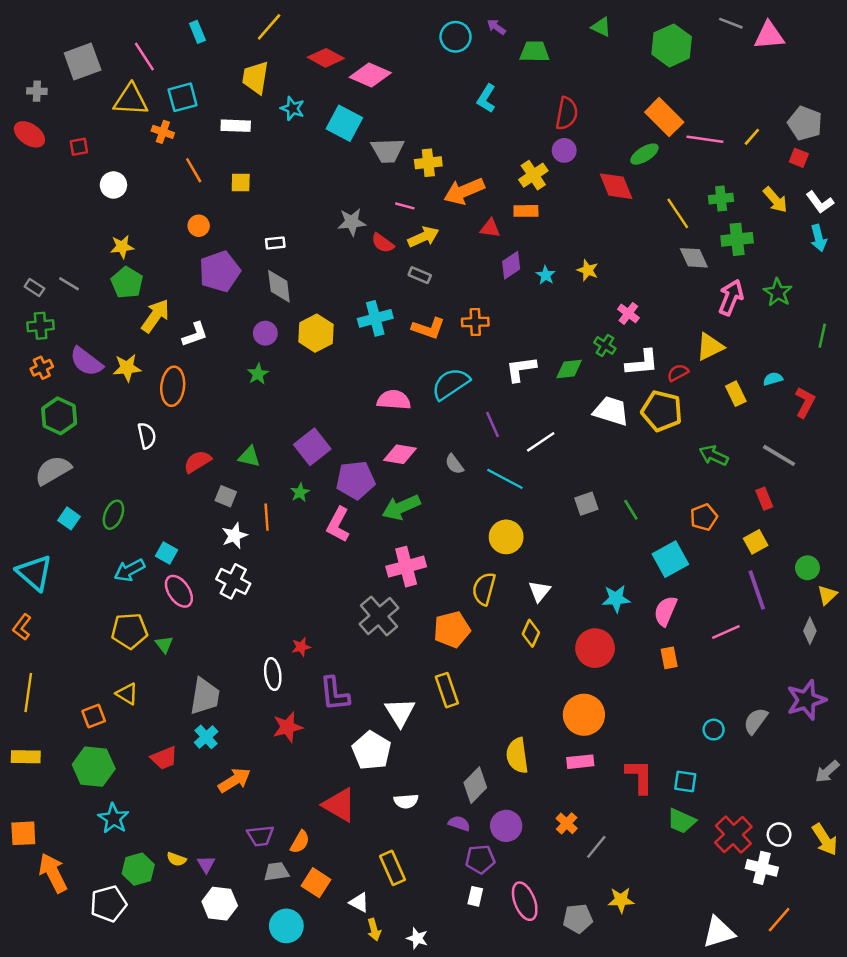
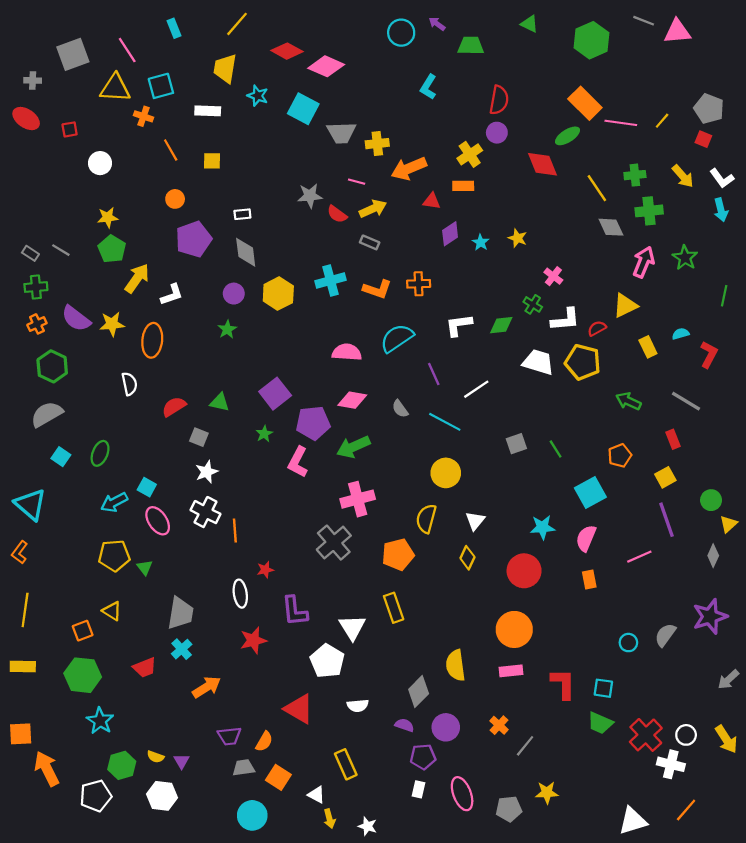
orange line: (267, 517) -> (235, 531), moved
white hexagon: (220, 904) -> (162, 796), moved

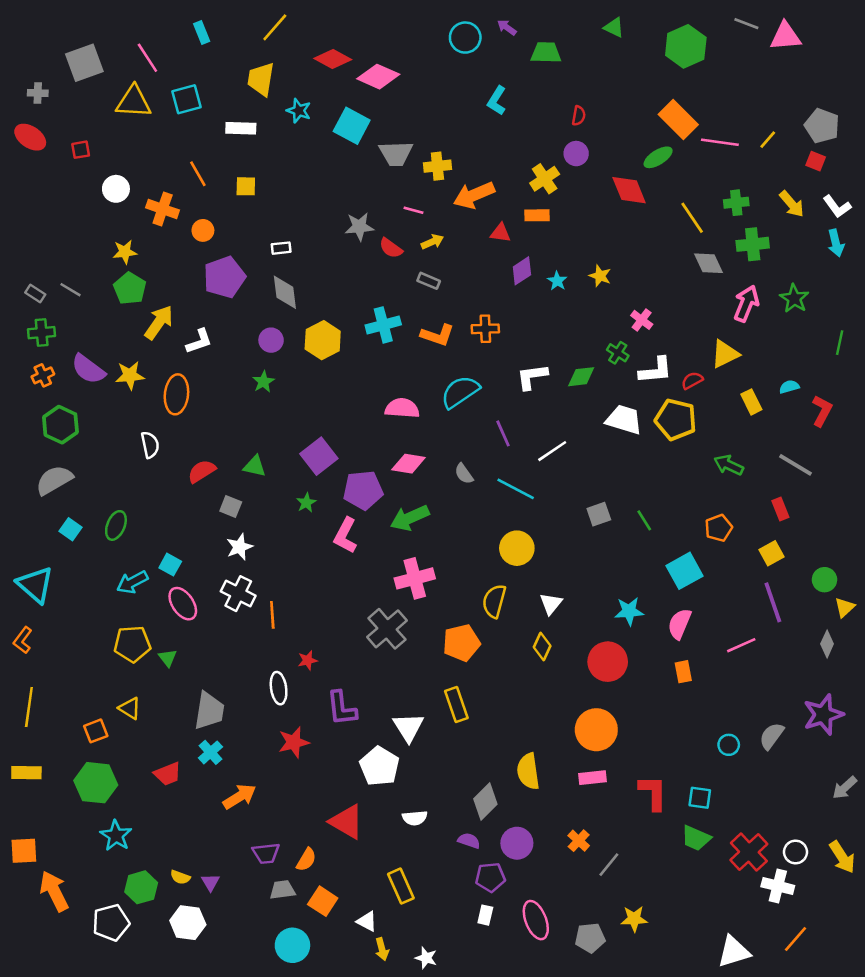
red semicircle: (499, 100) -> (579, 116), size x0.6
orange cross: (144, 116) -> (163, 209), moved, size x1.4
yellow arrow: (373, 209) -> (432, 242), size x0.7

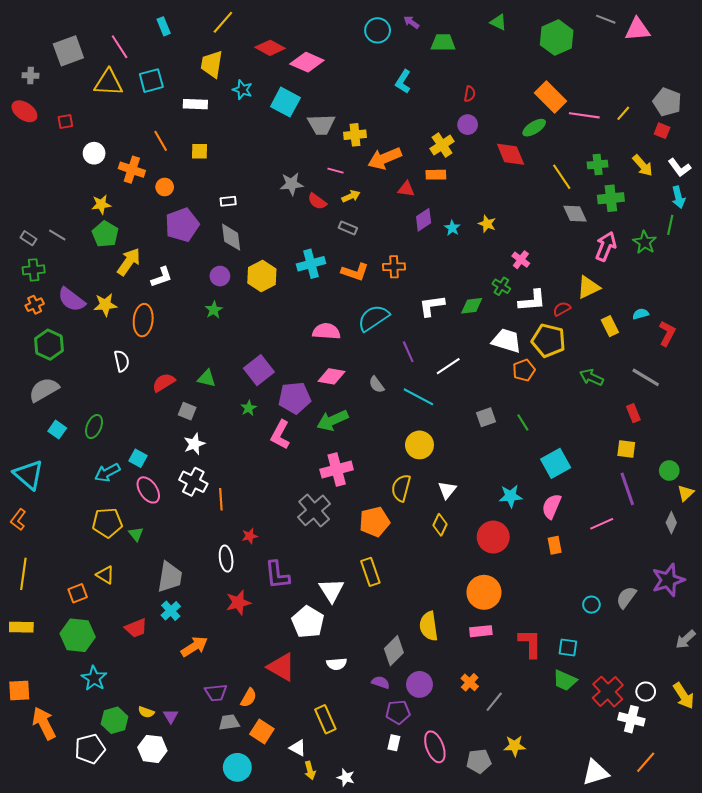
green line: (840, 343) -> (670, 225), moved
orange pentagon: (719, 528) -> (524, 370), moved
yellow square: (772, 553) -> (626, 449), turned 36

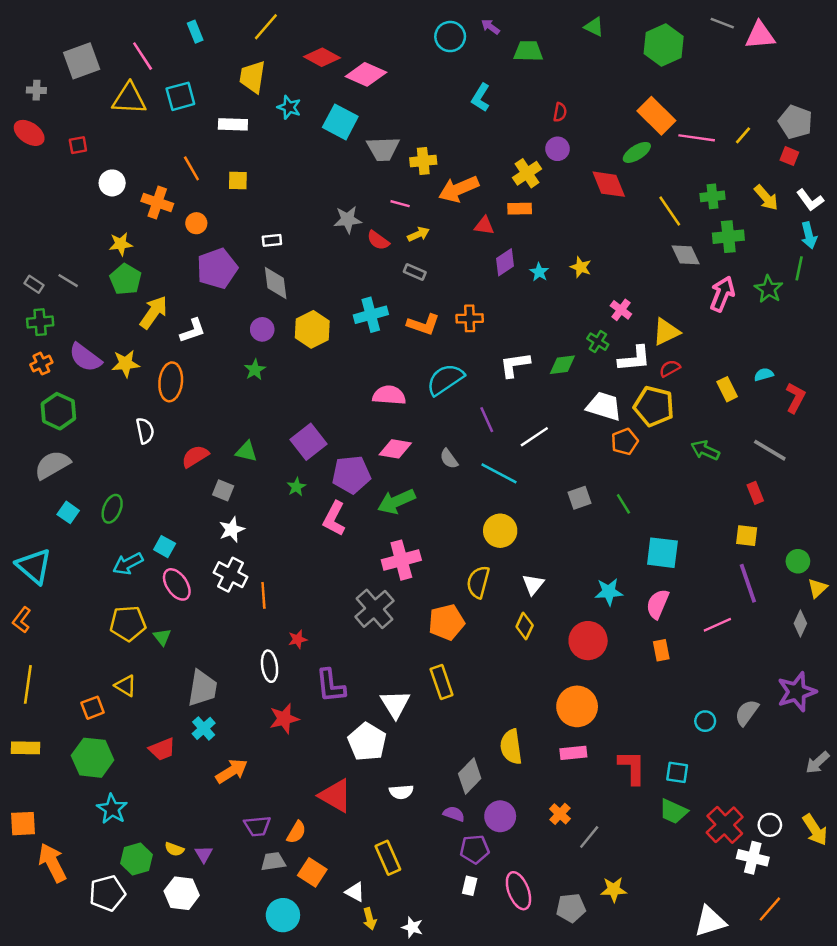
yellow triangle: (588, 287) -> (666, 332), moved
cyan square: (556, 463) -> (662, 553), turned 36

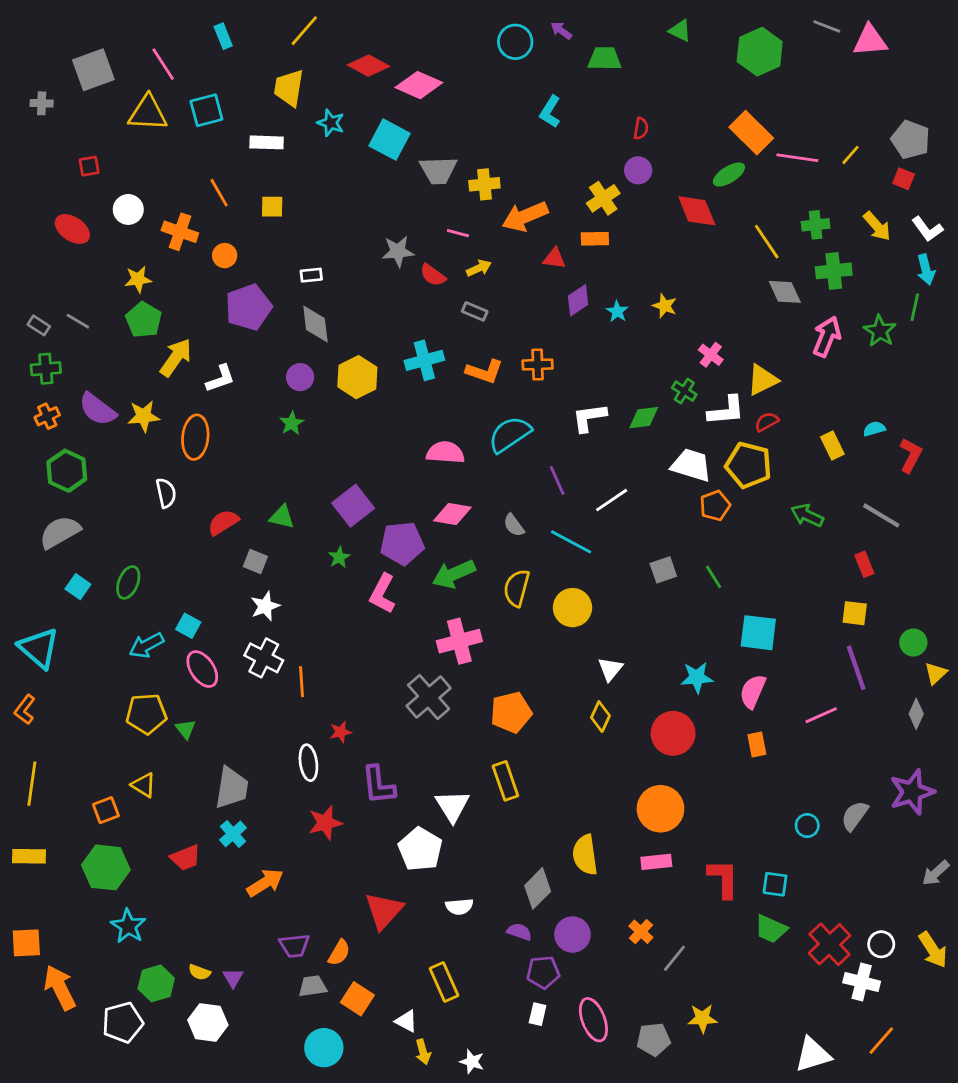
red ellipse: (29, 133) -> (72, 229), moved
yellow semicircle: (478, 582) -> (517, 588), moved
red triangle: (335, 796) -> (384, 911), turned 42

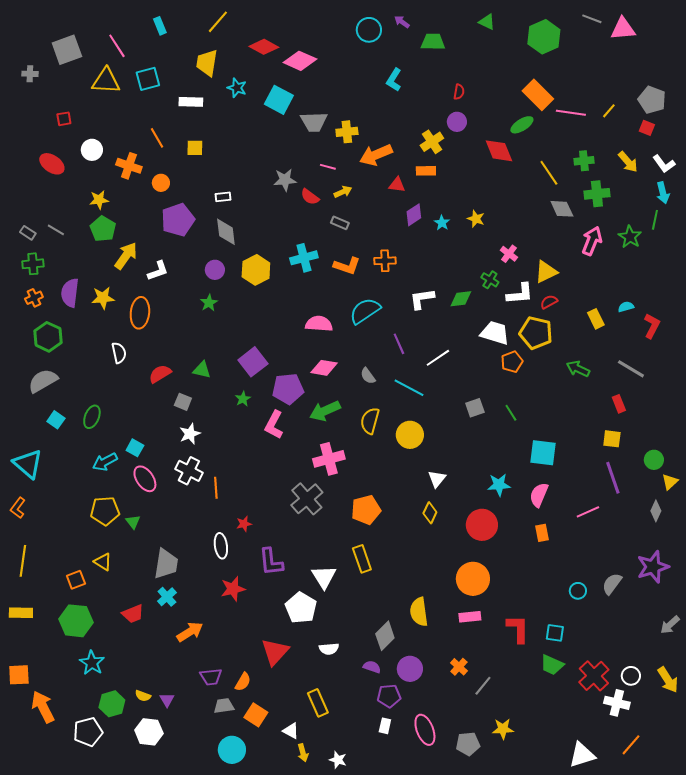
purple semicircle: (98, 409) -> (70, 293), turned 60

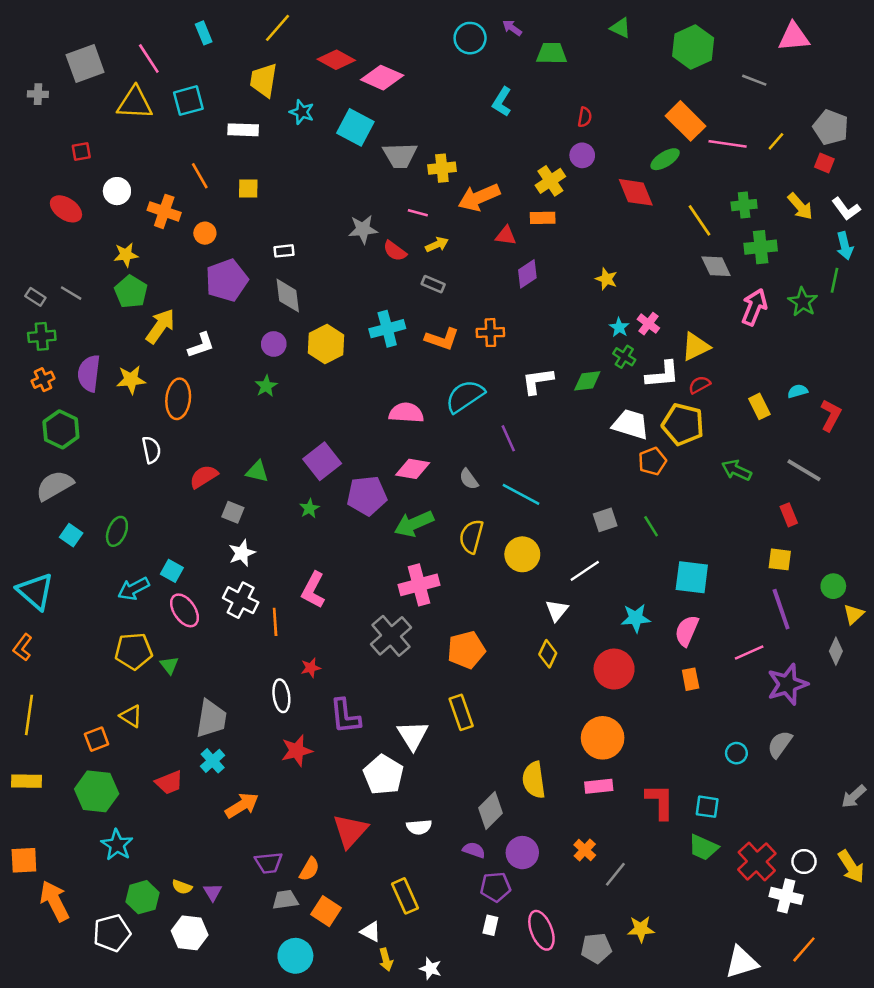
gray line: (592, 19) -> (754, 80), moved
cyan star: (442, 223) -> (619, 327), moved
white line: (438, 358) -> (585, 571), moved
pink L-shape: (274, 425) -> (313, 590), moved
purple star: (653, 567) -> (787, 684), moved

